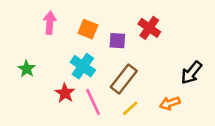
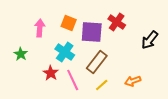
pink arrow: (50, 23) -> (40, 28), moved
purple square: (117, 41) -> (92, 32), size x1.6
black arrow: (191, 73) -> (150, 40), moved

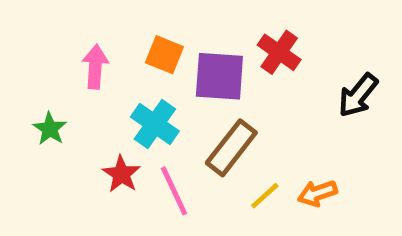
yellow line: (102, 85) -> (265, 196), moved

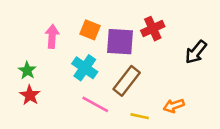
red cross: (279, 52) -> (153, 29), turned 30
red star: (121, 174) -> (30, 95), moved
pink line: (174, 191) -> (95, 104), turned -36
yellow line: (265, 196) -> (140, 116), moved, turned 54

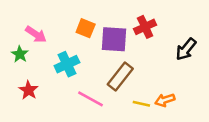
pink arrow: (52, 36) -> (36, 34), moved, turned 120
cyan cross: (85, 68) -> (67, 64), moved, turned 30
green star: (27, 70) -> (20, 54), moved
yellow line: (140, 116) -> (141, 104), moved

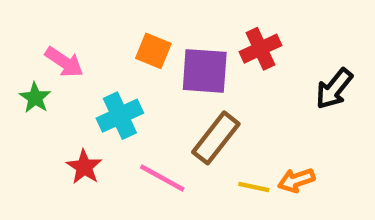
red star: (29, 90) -> (84, 167), moved

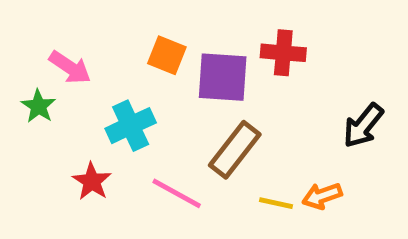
red cross: (260, 49) -> (283, 53), turned 30
black arrow: (334, 89) -> (363, 126), moved

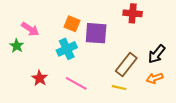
red cross: (283, 53) -> (133, 13), moved
cyan cross: (131, 126) -> (67, 49), moved
brown rectangle: (235, 150) -> (126, 65), moved
orange arrow: (322, 196) -> (155, 78), moved

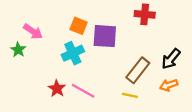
red star: (40, 78) -> (57, 89), moved

